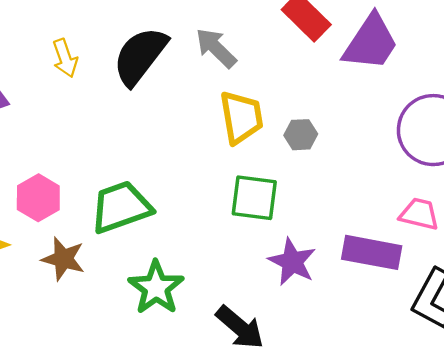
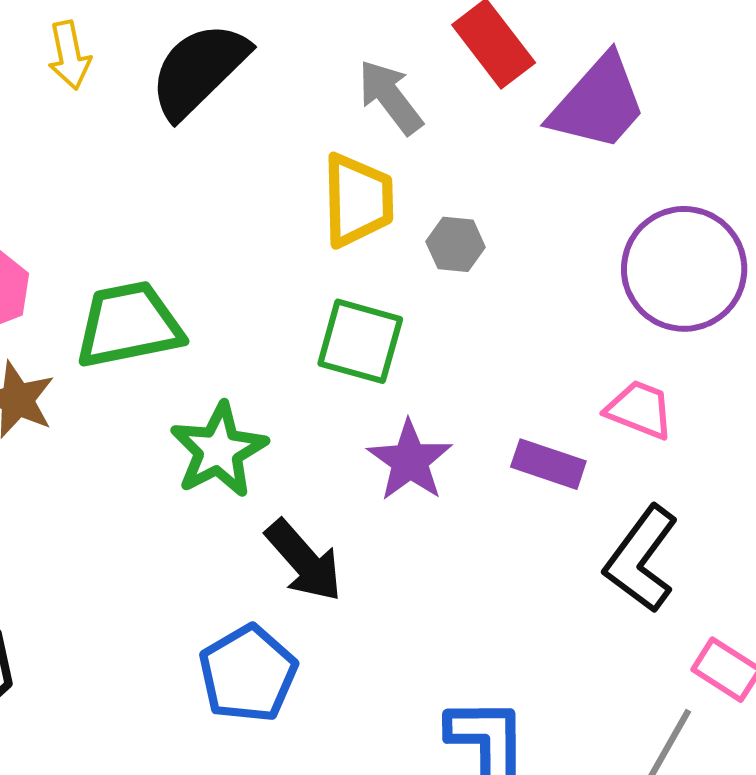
gray arrow: (216, 48) -> (390, 97), moved
purple rectangle: (372, 252) -> (548, 464), size x0.7
green star: (156, 288) -> (219, 450), moved

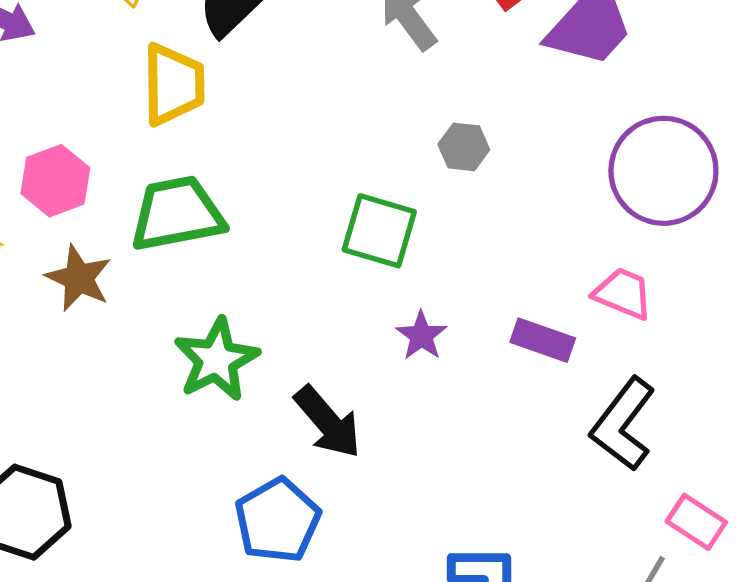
yellow trapezoid: (358, 200) -> (173, 84), moved
green star: (219, 450) -> (216, 360), moved
purple star: (410, 461) -> (421, 336), size x0.7

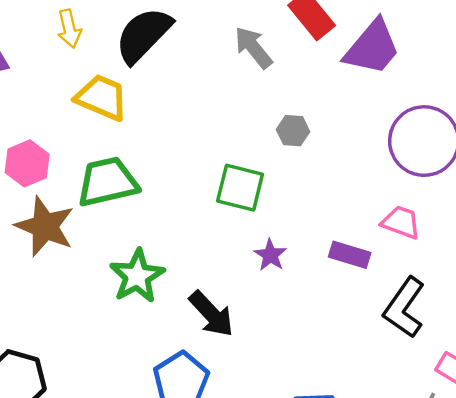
yellow trapezoid: (173, 84) -> (102, 97), turned -64
brown star: (79, 278) -> (45, 226), size x1.4

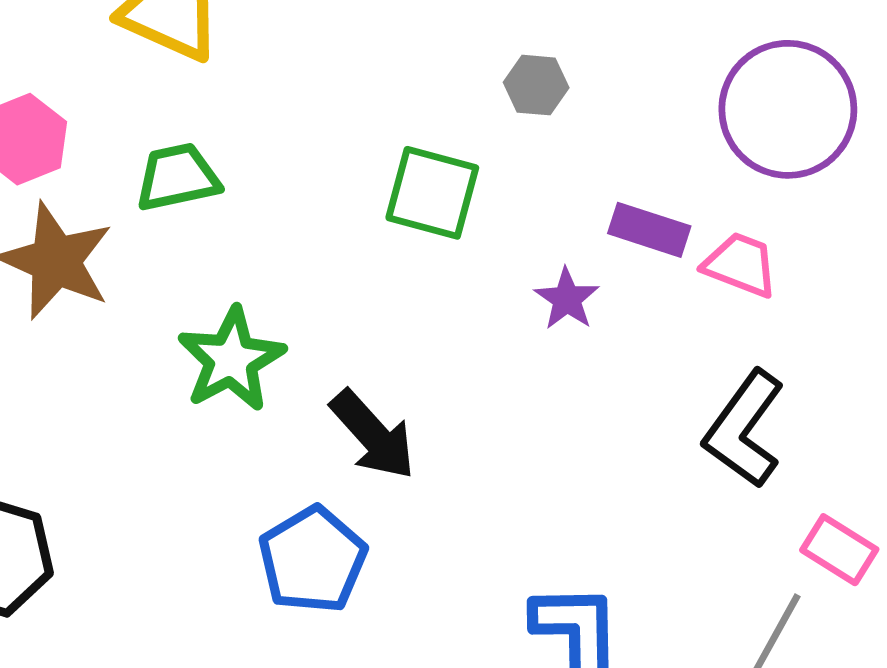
green trapezoid: (107, 182) -> (178, 177), size x0.7
purple star: (270, 255) -> (567, 299), moved
purple rectangle: (350, 255) -> (649, 230), moved

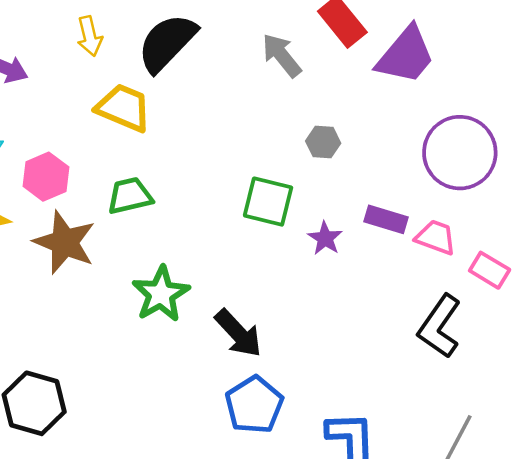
purple star: (567, 299) -> (325, 238), moved
pink rectangle: (839, 550) -> (490, 270), moved
blue pentagon: (313, 560) -> (254, 405), moved

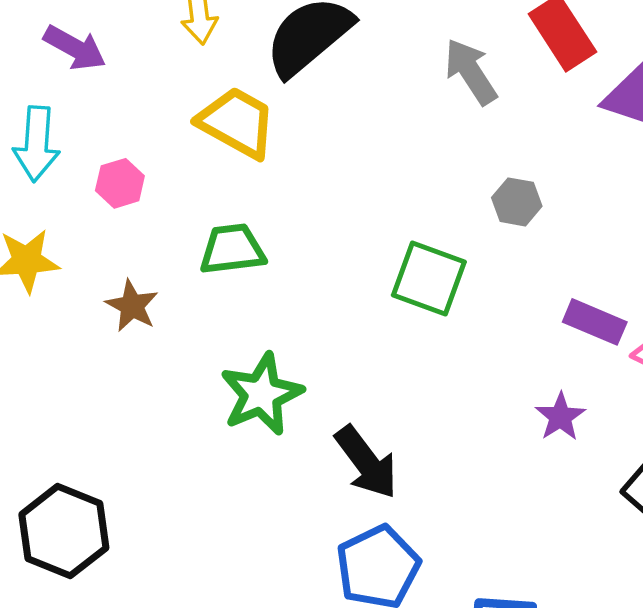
pink hexagon: (46, 177) -> (120, 183), moved, size x0.7
purple star: (325, 238) -> (560, 417), moved
brown star: (65, 242) -> (132, 306), size x0.6

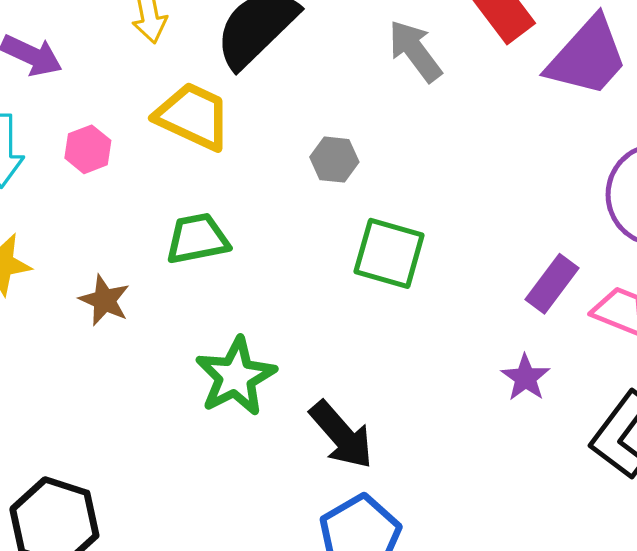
pink hexagon: (120, 183) -> (88, 149), moved
gray hexagon: (517, 202) -> (334, 160), moved
purple rectangle: (595, 322) -> (552, 284), turned -72

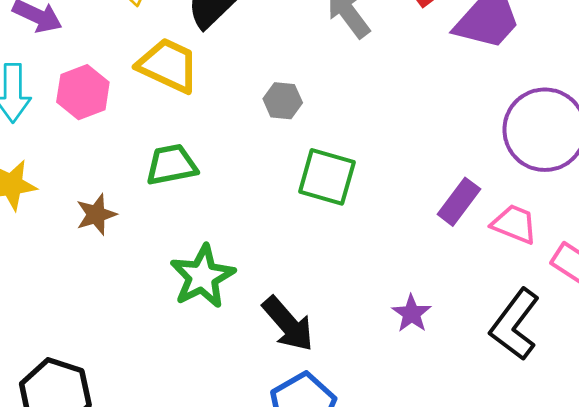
pink hexagon: (88, 149) -> (83, 92), size x1.4
brown star: (104, 300) -> (96, 214), turned 30
purple star: (525, 378) -> (411, 314), moved

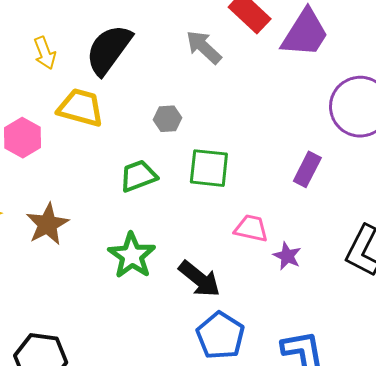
green trapezoid: (172, 165) -> (138, 176), moved
brown star: (96, 214) -> (47, 224), size x1.4
pink trapezoid: (514, 224) -> (251, 228), moved

